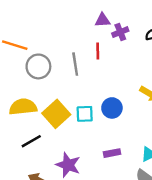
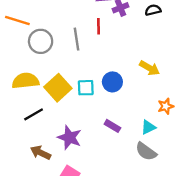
purple rectangle: (112, 153) -> (112, 126), turned 42

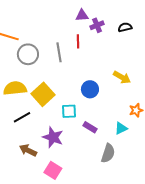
cyan square: (86, 88) -> (69, 111), moved
gray semicircle: (146, 151) -> (108, 153), moved, turned -108

